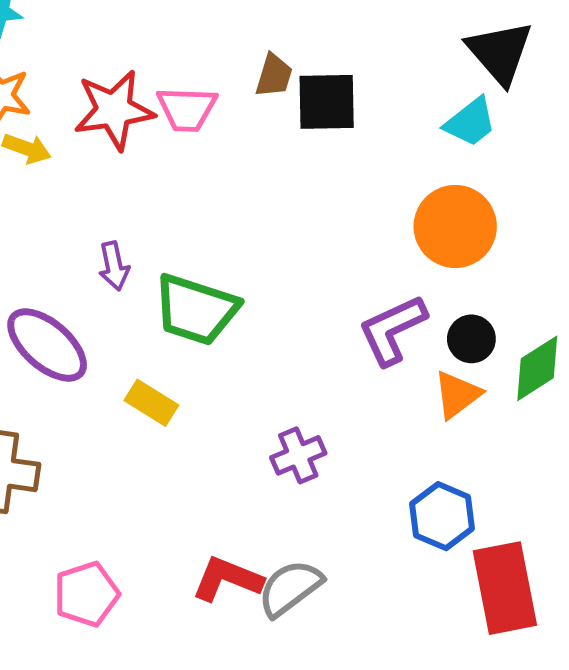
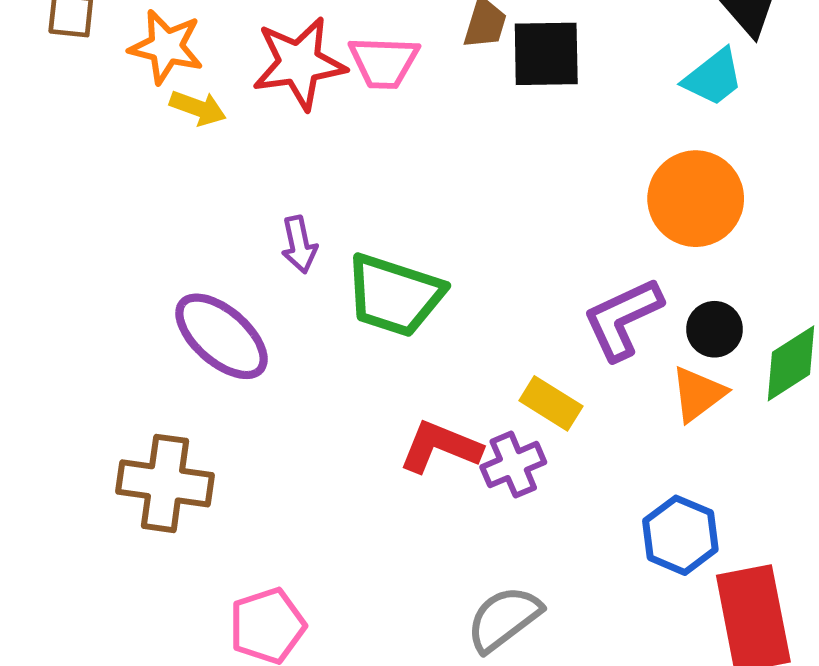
yellow rectangle: (151, 403) -> (551, 403), moved
red L-shape: (227, 579) -> (440, 447), moved

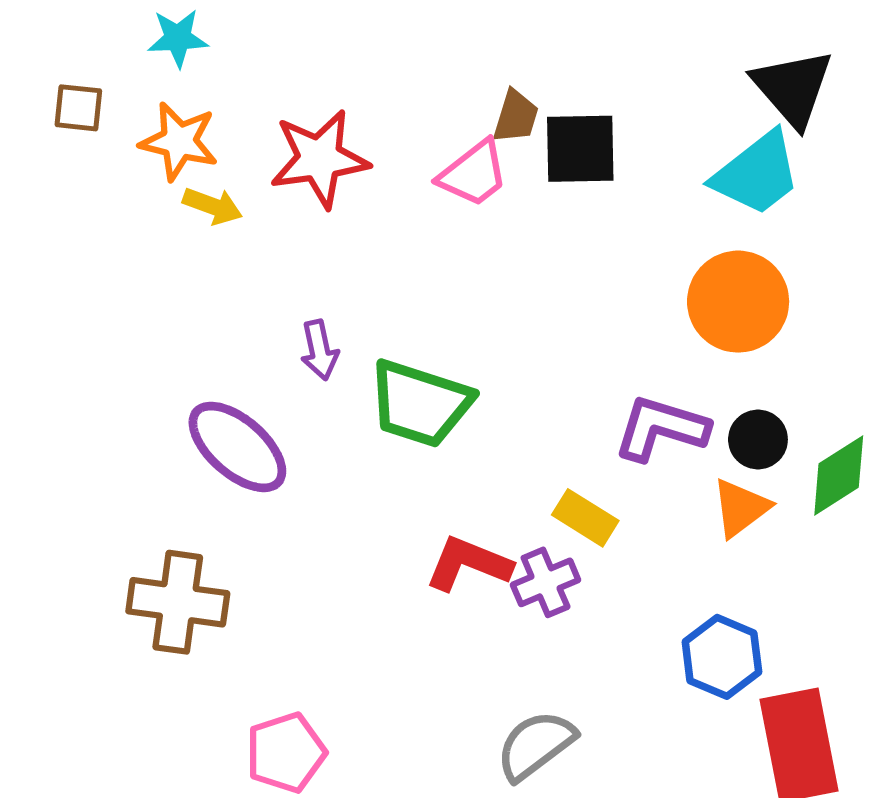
pink trapezoid: (384, 62) -> (473, 174), moved, turned -40
cyan trapezoid: (713, 77) -> (757, 174), size x1.4
purple L-shape: (623, 319) -> (661, 428), turned 42

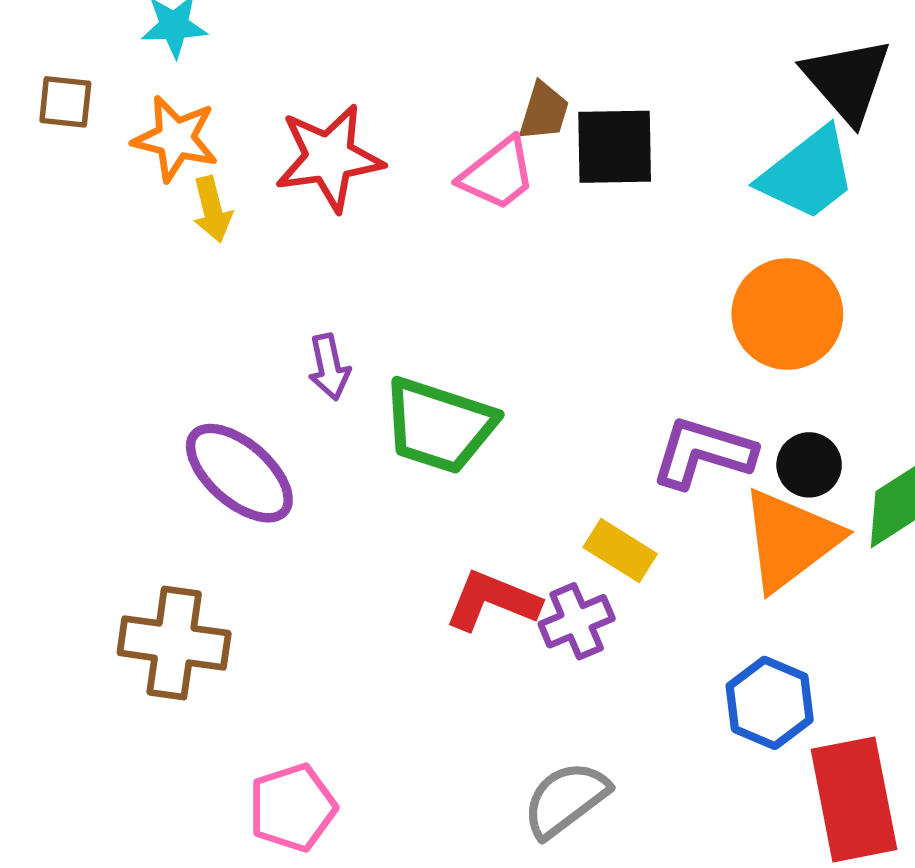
yellow arrow: (213, 206) -> (212, 209), turned 56
orange triangle: (741, 508) -> (790, 540), size x1.6

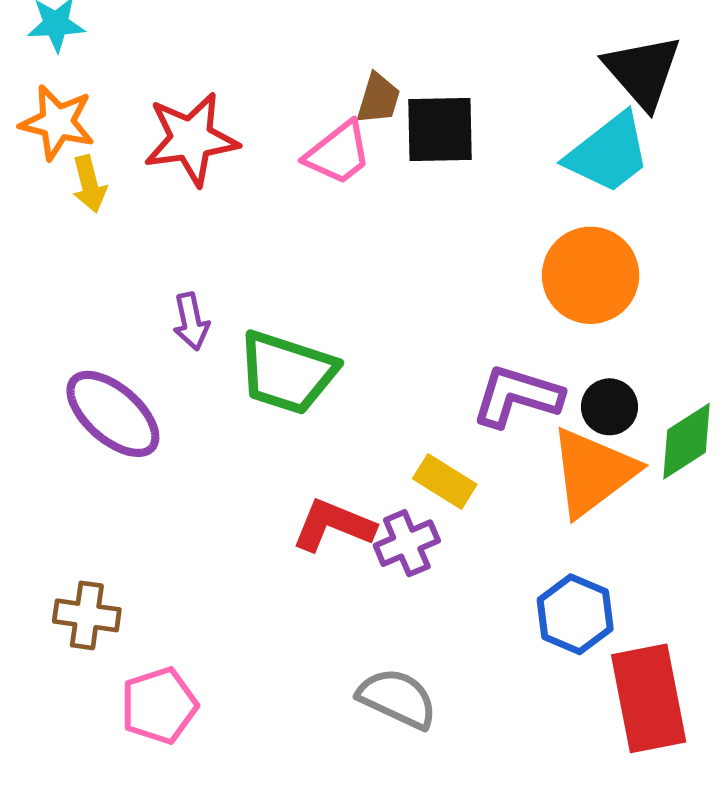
brown cross: (174, 643) -> (87, 615), moved, size x0.7
gray semicircle: (566, 799) -> (397, 698), turned 62

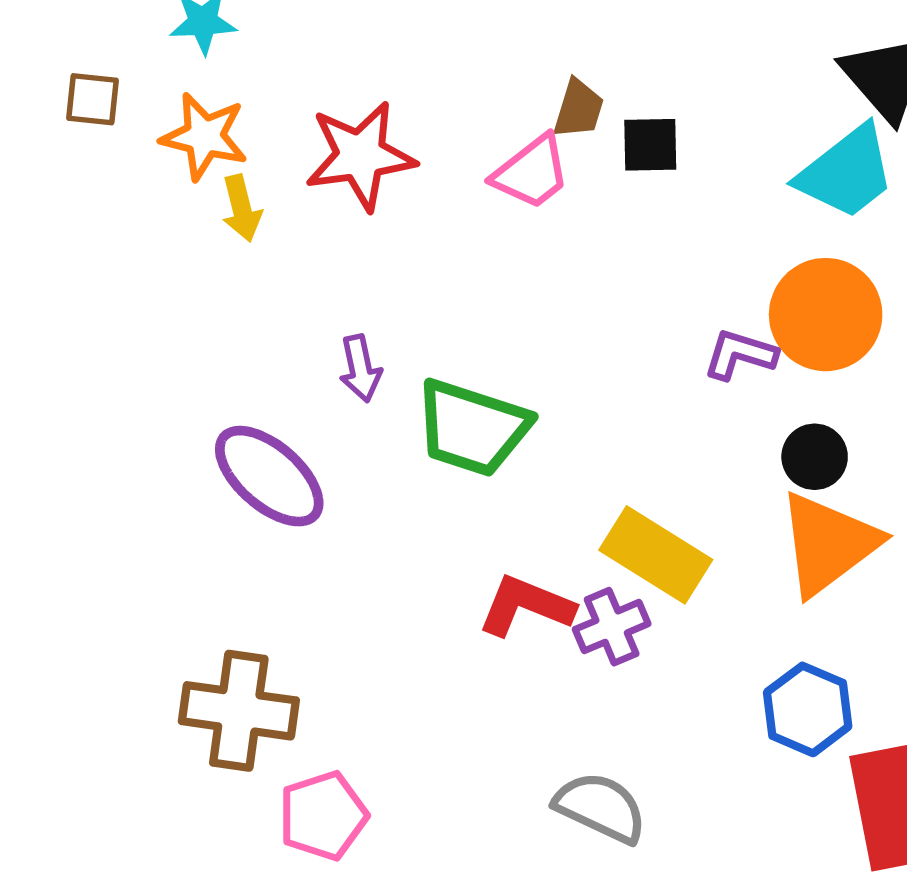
black square: (440, 129) -> (650, 145), size x0.7
purple L-shape: (517, 396) -> (740, 355), moved, size x0.7
black circle: (609, 407) -> (815, 457), moved
yellow rectangle: (445, 482) -> (656, 555), size x1.5
brown cross: (87, 615) -> (239, 711), size x1.5

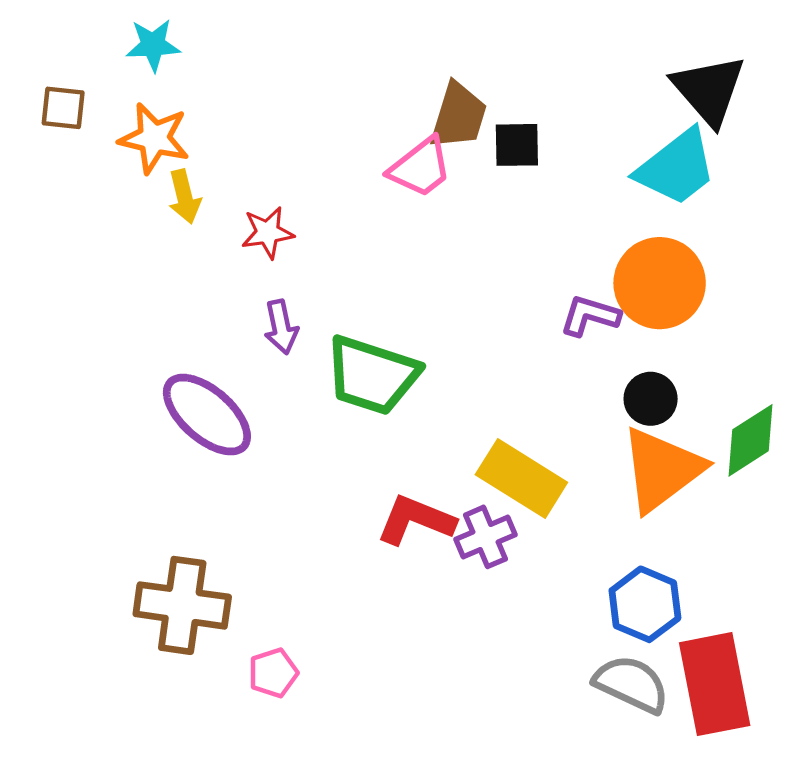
brown trapezoid: (578, 109) -> (459, 116), size x1.4
red star: (360, 156) -> (268, 233), moved, size x0.6
gray semicircle: (601, 807) -> (631, 684), moved
pink pentagon: (323, 816) -> (273, 673), moved, size x0.7

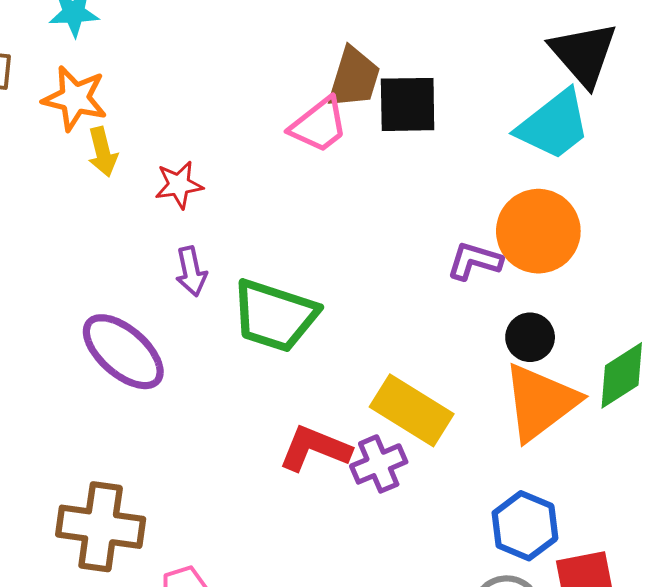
black square: (517, 145) -> (408, 104), size x1.4

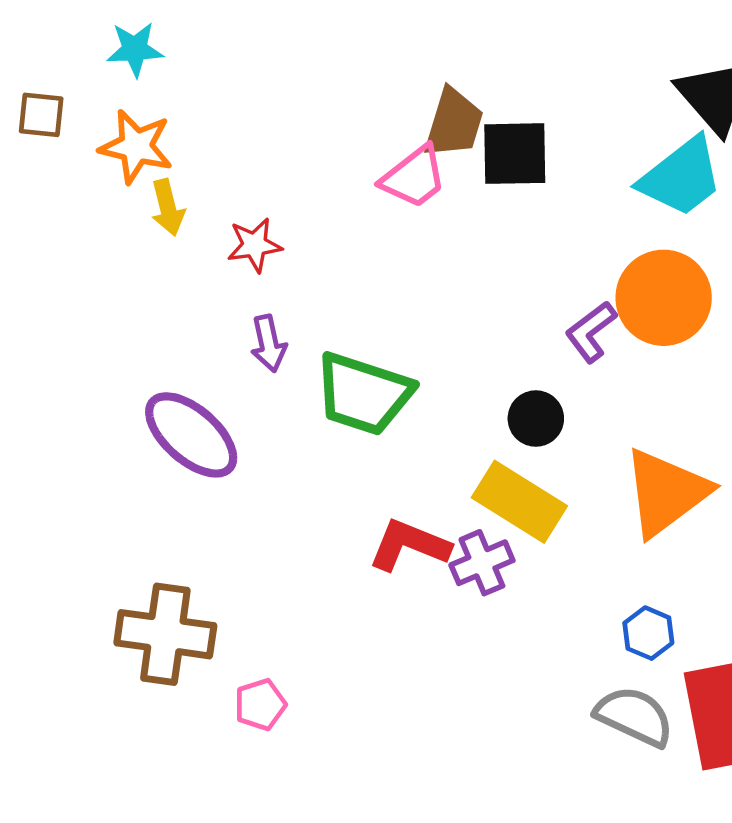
purple L-shape: (474, 261) -> (591, 332), turned -54
black circle: (530, 337) -> (536, 419), moved
blue hexagon: (525, 526) -> (648, 633), size x0.7

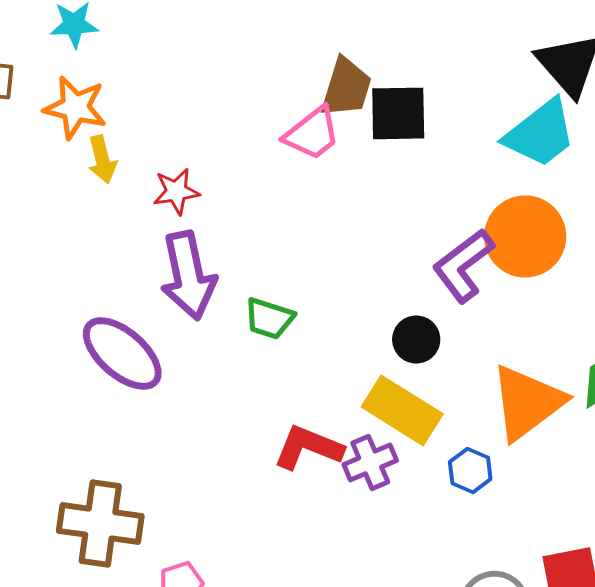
purple L-shape: (591, 332) -> (463, 265), size x1.4
purple arrow: (269, 343) -> (188, 275), size x1.8
green trapezoid: (363, 394) -> (269, 318), size x0.6
blue hexagon: (648, 633) -> (470, 470), moved

